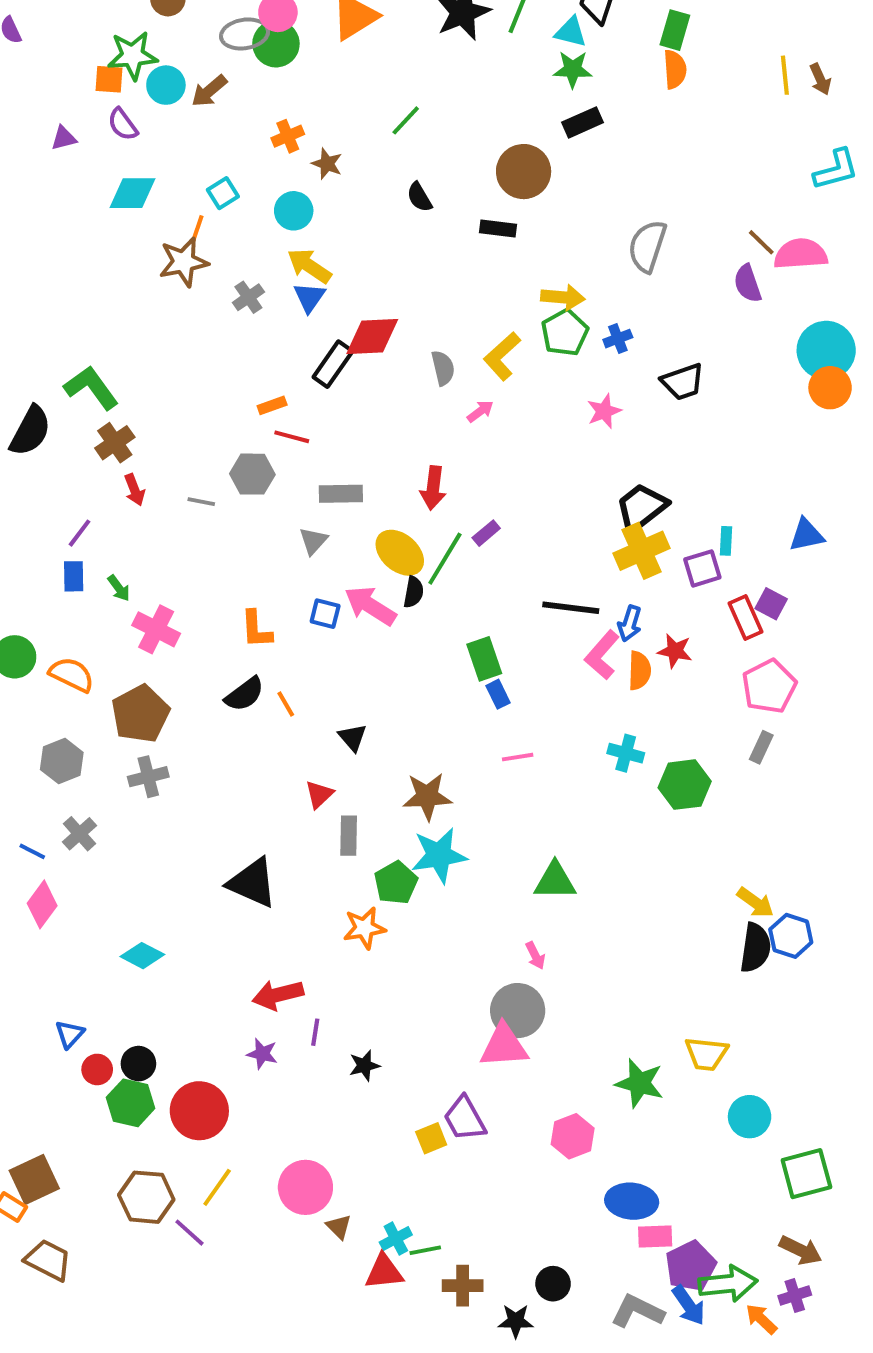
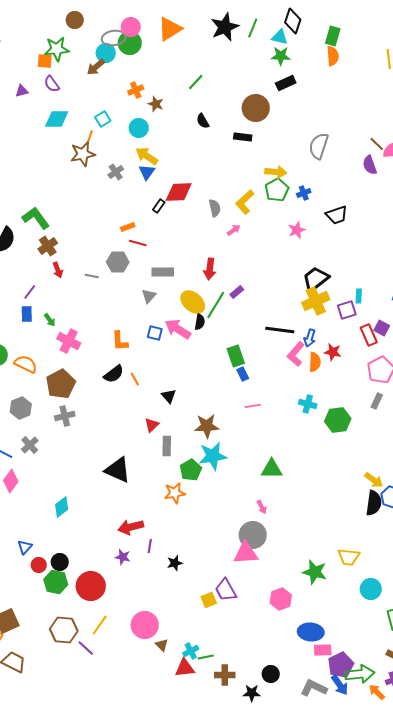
cyan circle: (166, 85) -> (106, 53), moved
black rectangle: (333, 364) -> (159, 206), size x0.6
cyan diamond: (142, 956) -> (62, 507), turned -65

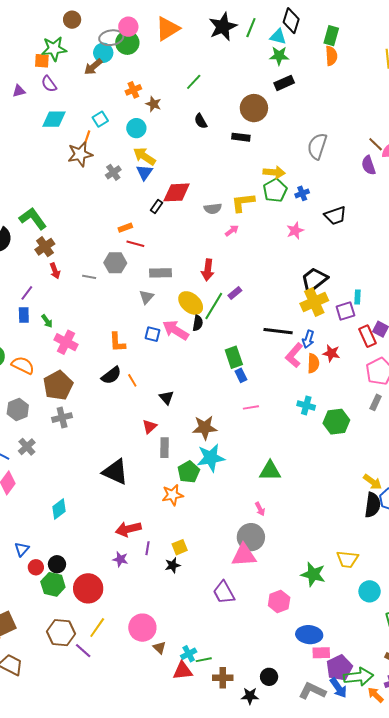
yellow L-shape: (245, 202) -> (243, 202), turned 35
gray semicircle: (215, 208) -> (213, 209), turned 96
yellow square: (209, 600) -> (180, 547), moved

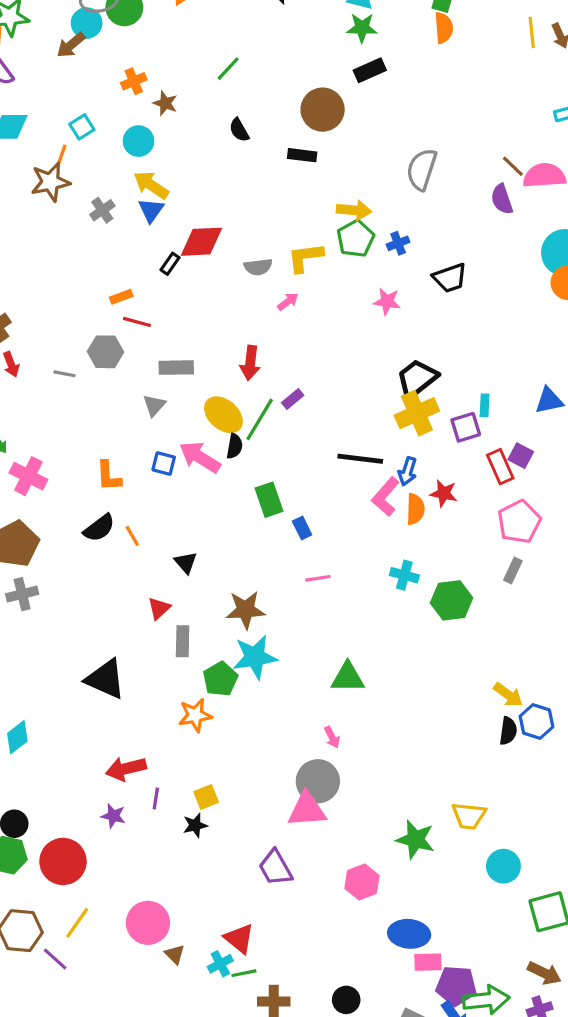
pink star: (295, 231) -> (387, 301), turned 30
green rectangle: (234, 357) -> (269, 500), moved
black semicircle: (373, 505) -> (508, 731), size x0.7
purple pentagon: (339, 668) -> (456, 986), turned 30
red triangle: (183, 671) -> (239, 939), moved, turned 45

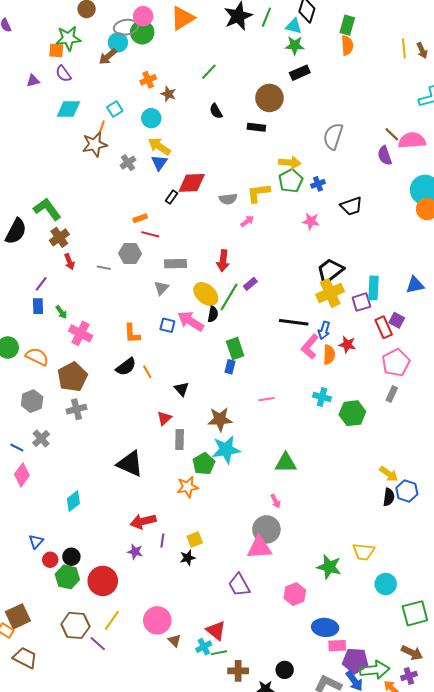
cyan rectangle: (485, 405) -> (374, 288), size x1.6
blue rectangle: (302, 528) -> (230, 367), moved, turned 40

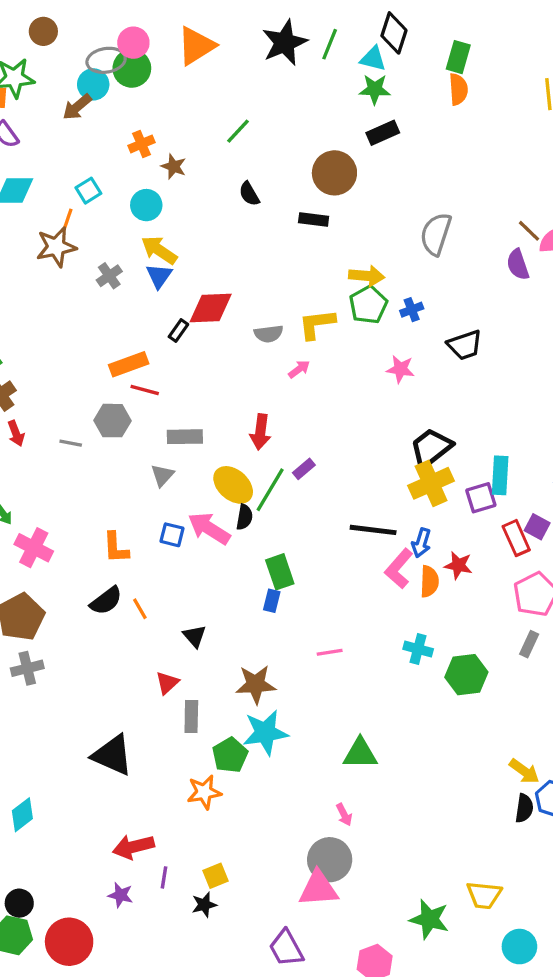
orange rectangle: (140, 218) -> (129, 364), size x1.6

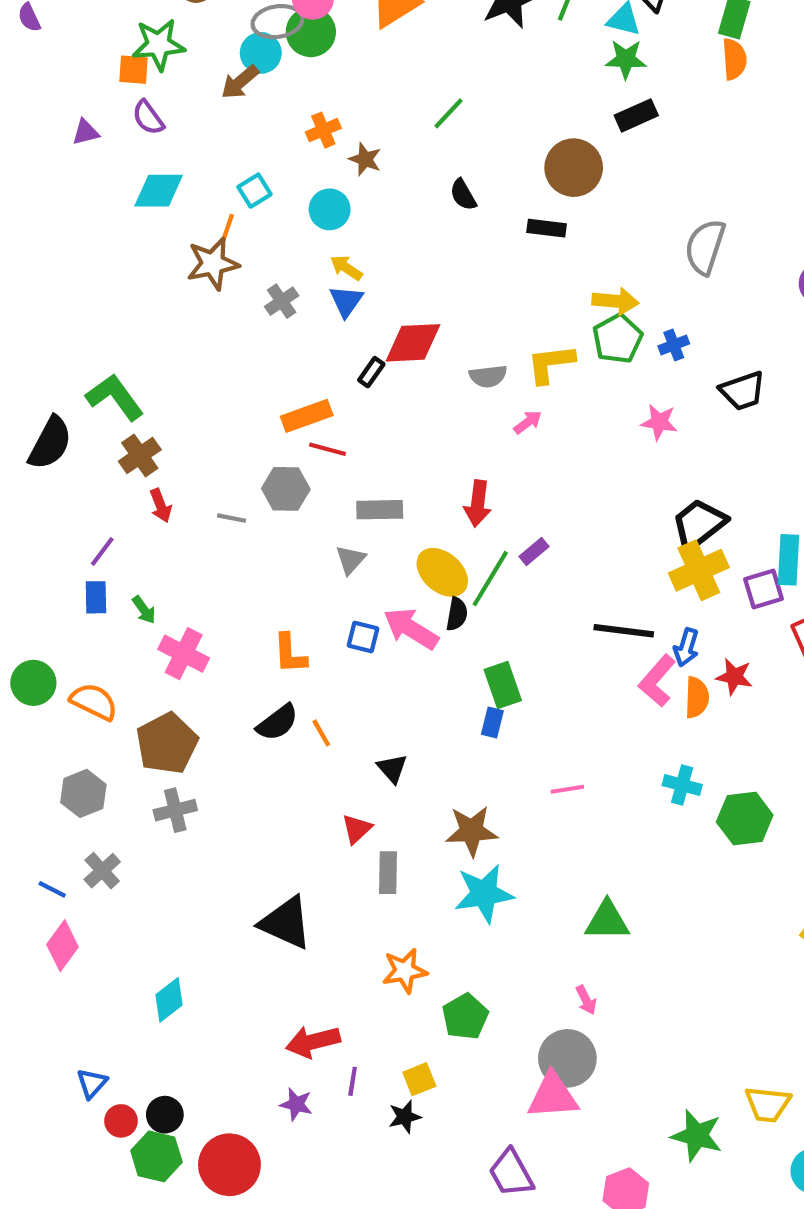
yellow arrow: (159, 250) -> (346, 268), size x0.7
green pentagon: (230, 755) -> (465, 1017), moved

